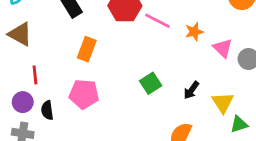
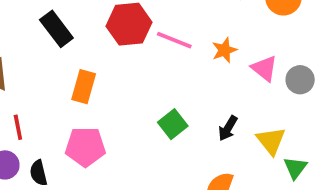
green triangle: (239, 124) -> (295, 168), turned -30

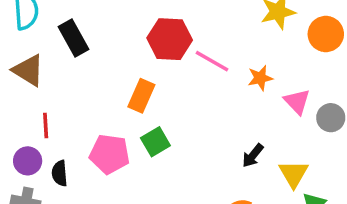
black rectangle: (56, 29) -> (73, 38), moved
orange rectangle: (84, 87) -> (141, 96), moved
green square: (173, 124) -> (155, 142), moved

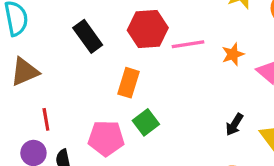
black rectangle: (73, 38) -> (88, 36), moved
pink line: (212, 61) -> (188, 44), turned -32
brown triangle: (28, 70) -> (25, 72), turned -48

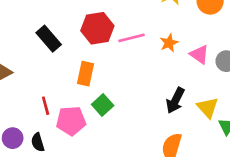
red line: (46, 119) -> (46, 106), moved
black arrow: (234, 125) -> (175, 100), size x1.4

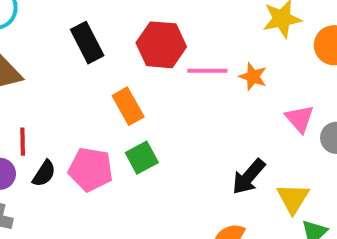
orange star: (169, 43) -> (253, 77), moved, turned 30
orange rectangle: (85, 74) -> (128, 106), turned -55
red line: (46, 106) -> (23, 142), moved
black semicircle: (38, 142) -> (44, 173), moved, turned -144

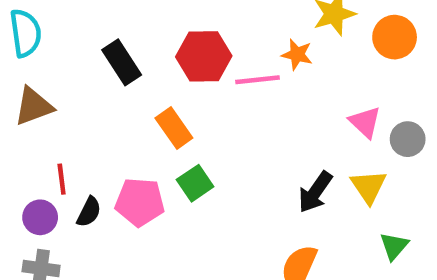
orange star: (253, 77) -> (297, 55), moved
yellow triangle: (293, 198) -> (369, 187), moved

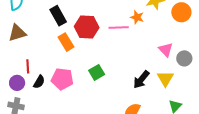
red hexagon: (204, 56) -> (87, 27), moved
orange rectangle: (174, 128) -> (66, 42), moved
green square: (195, 183) -> (97, 72), moved

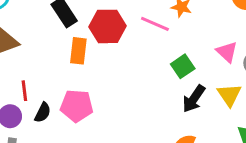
pink line: (119, 27) -> (155, 24), turned 30
orange rectangle: (66, 42) -> (78, 51), turned 42
green square: (97, 72) -> (183, 66), moved

